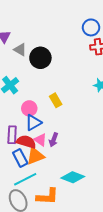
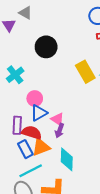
gray triangle: (20, 50) -> (25, 13), moved
yellow rectangle: (56, 100) -> (85, 72), moved, size x1.5
pink triangle: (40, 140) -> (57, 119), moved
cyan diamond: (73, 177) -> (67, 159), moved, turned 70

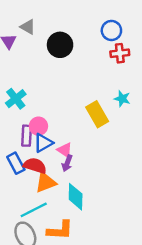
black circle: (46, 47) -> (60, 45), moved
yellow rectangle: (85, 72) -> (97, 114), moved
purple rectangle: (17, 125) -> (27, 136), moved
blue rectangle: (25, 149) -> (16, 163), moved

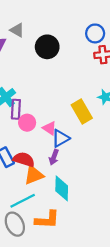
purple rectangle: (27, 136) -> (16, 109), moved
blue triangle: (43, 143) -> (61, 138), moved
pink triangle: (65, 150) -> (49, 128), moved

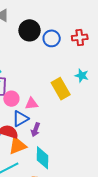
blue circle: (95, 33) -> (52, 38), moved
pink triangle: (49, 128) -> (32, 104), turned -40
blue triangle: (61, 138) -> (20, 119), moved

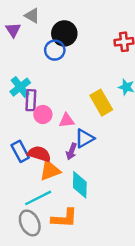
blue circle: (52, 38) -> (55, 50), moved
blue triangle: (20, 119) -> (85, 138), moved

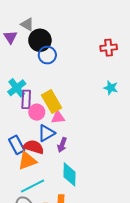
black circle: (64, 33) -> (40, 40), moved
yellow rectangle: (101, 103) -> (52, 102), moved
blue triangle: (85, 138) -> (46, 133), moved
orange triangle: (50, 171) -> (27, 161), moved

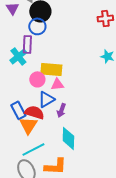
blue circle: (47, 55) -> (37, 26), moved
purple rectangle: (26, 99) -> (27, 44), moved
yellow rectangle: (52, 102) -> (51, 69), turned -55
orange triangle: (27, 161) -> (28, 125), turned -36

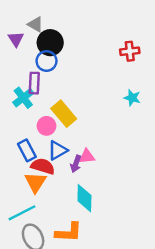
yellow rectangle: (51, 69) -> (64, 114), turned 45
pink triangle: (57, 84) -> (87, 156), moved
blue rectangle: (18, 110) -> (27, 150), moved
cyan line: (33, 149) -> (22, 213), moved

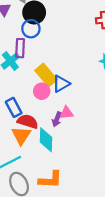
pink circle: (47, 126) -> (42, 91), moved
blue triangle: (58, 150) -> (61, 84), moved
cyan diamond: (84, 198) -> (46, 140), moved

